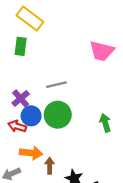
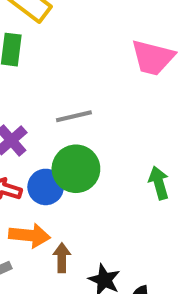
blue circle: (31, 116) -> (46, 187), moved

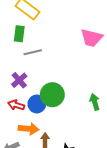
gray line: (74, 116) -> (33, 52), moved

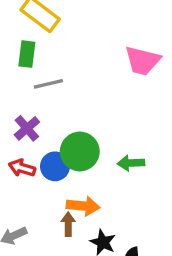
green arrow: (95, 102) -> (131, 163), moved, turned -77
orange arrow: (29, 129) -> (83, 206), moved

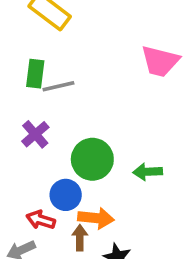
green rectangle: (27, 54) -> (35, 74), moved
blue circle: (55, 166) -> (66, 195), moved
red arrow: (22, 168) -> (41, 220), moved

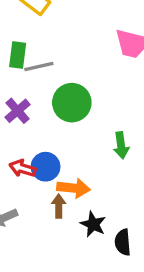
green circle: (92, 159) -> (72, 103), moved
green arrow: (148, 172) -> (121, 145), turned -95
red arrow: (41, 220) -> (23, 168), moved

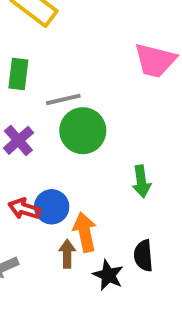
gray line: (39, 66) -> (63, 99), moved
orange arrow: (73, 188) -> (85, 232), turned -108
black semicircle: (123, 242) -> (143, 256), moved

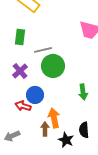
blue circle: (52, 207) -> (35, 95), moved

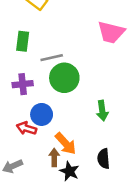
purple cross: (20, 71) -> (23, 84), turned 35
orange arrow: (54, 118) -> (66, 144), turned 150
black star: (66, 140) -> (69, 171), moved

